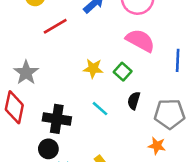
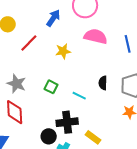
yellow star: (93, 68) -> (63, 51), moved
green square: (123, 72) -> (51, 87), moved
black cross: (57, 119) -> (67, 122), moved

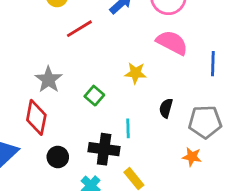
yellow star: (63, 51) -> (135, 73), moved
cyan line: (79, 96) -> (128, 128), moved, turned 48
black circle: (49, 136) -> (58, 157), moved

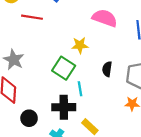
red line: (79, 29) -> (32, 17), turned 48
green square: (94, 96) -> (64, 68), moved, size x1.5

